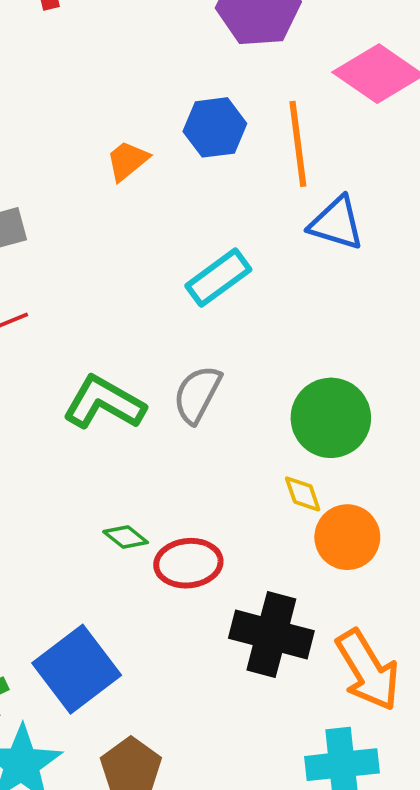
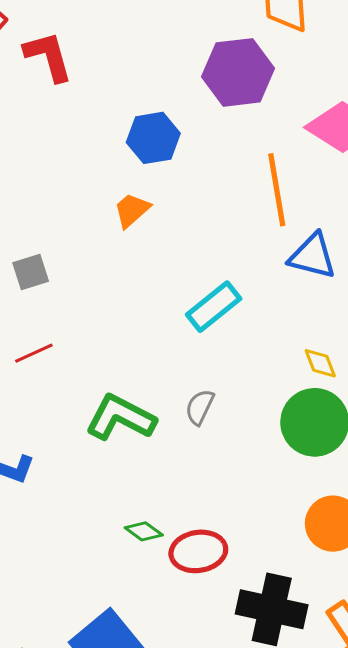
blue hexagon: (215, 127) -> (153, 138), moved
gray semicircle: (197, 394) -> (200, 407), size x0.7
yellow diamond: (303, 494) -> (320, 363), moved

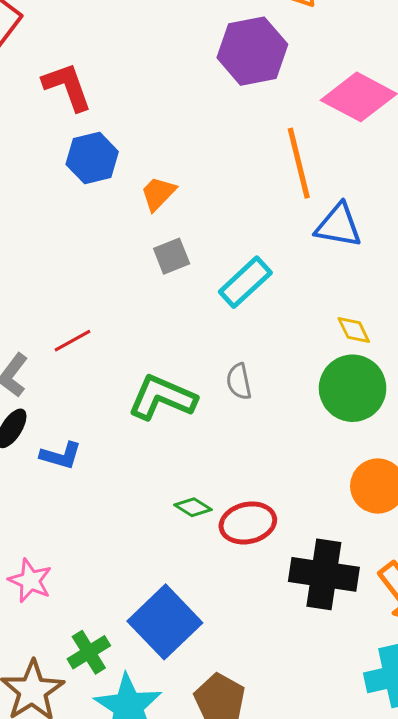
red L-shape: (48, 56) -> (67, 87), moved
blue hexagon: (153, 138) -> (92, 158), moved
gray square: (31, 272) -> (172, 256), moved
gray semicircle: (200, 407) -> (239, 382), turned -33

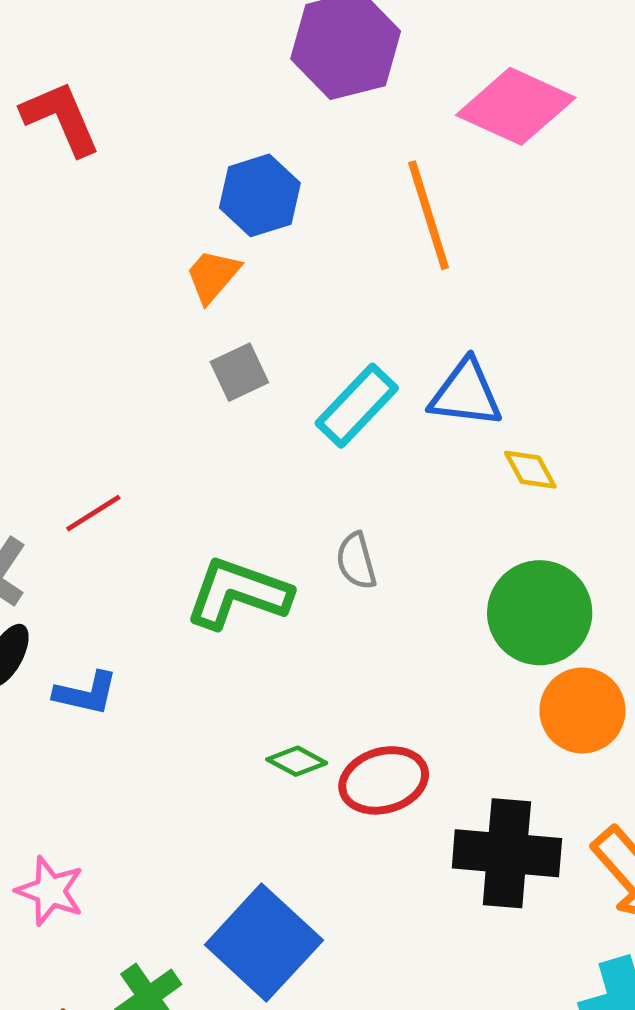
blue hexagon: (92, 158) -> (260, 195), moved
blue triangle: (338, 226) -> (466, 394), moved
green circle: (353, 388) -> (540, 613), moved

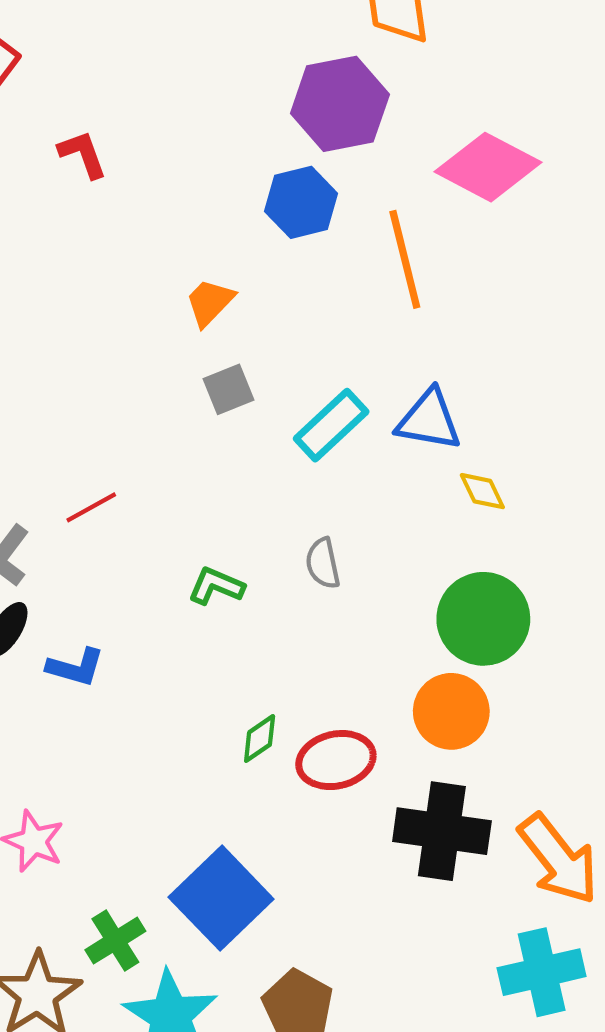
red L-shape: (61, 118) -> (83, 154), size x0.7
blue hexagon: (260, 195) -> (301, 202), moved
green L-shape: (238, 593) -> (216, 586), size x0.6
orange circle: (582, 710) -> (451, 711), moved
green diamond: (297, 761) -> (260, 738), turned -66

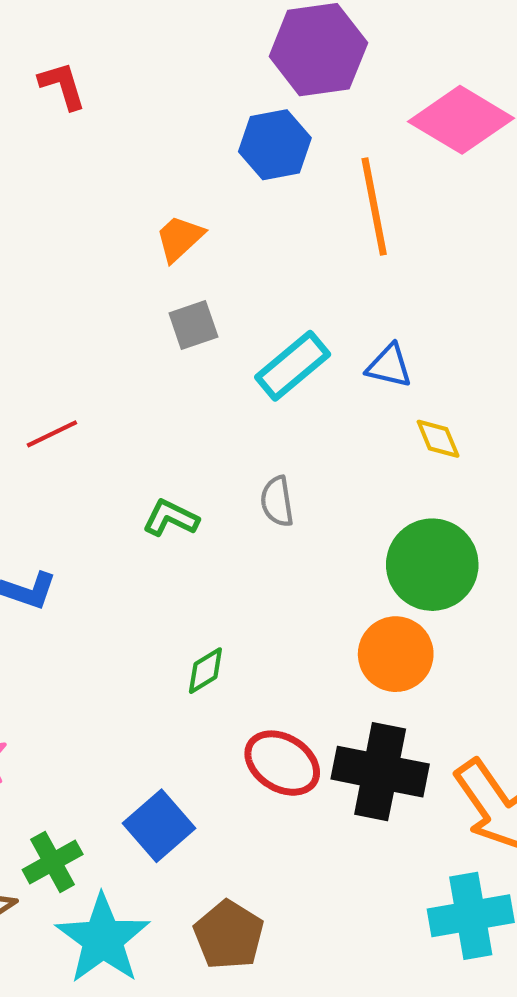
blue triangle: (429, 420) -> (389, 366), size x0.7
red ellipse: (336, 760) -> (282, 763), moved, turned 42
blue square: (221, 898) -> (159, 826), size x0.7

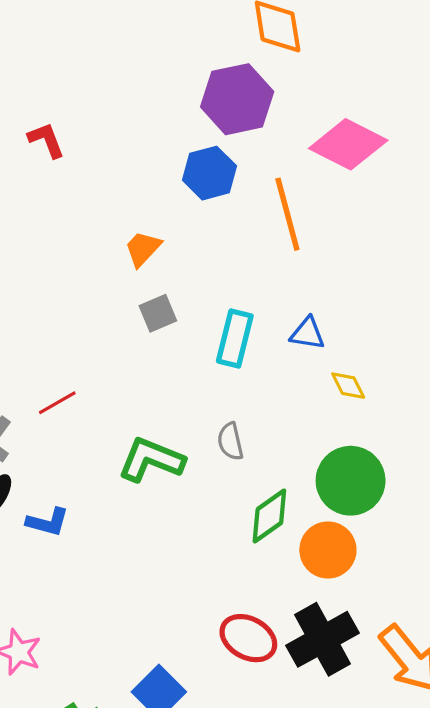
cyan rectangle: (293, 366) -> (235, 338), turned -32
green L-shape: (171, 518) -> (151, 460), size x1.6
green diamond: (205, 671) -> (269, 516), moved, size x1.5
black cross: (380, 772) -> (323, 639), turned -36

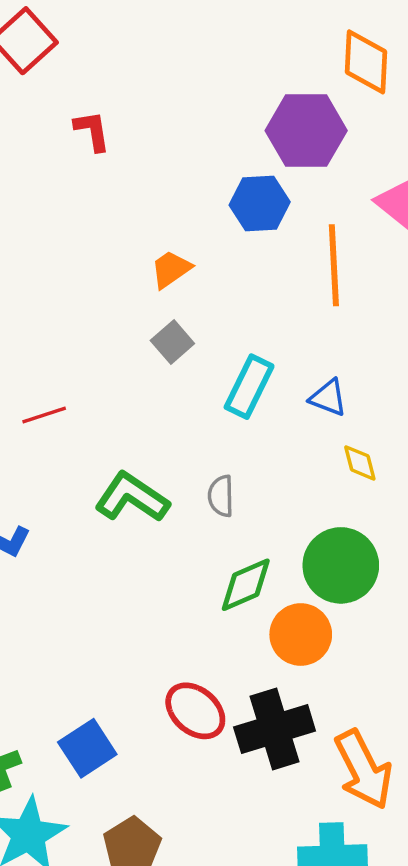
gray square: (158, 313) -> (172, 342), turned -30

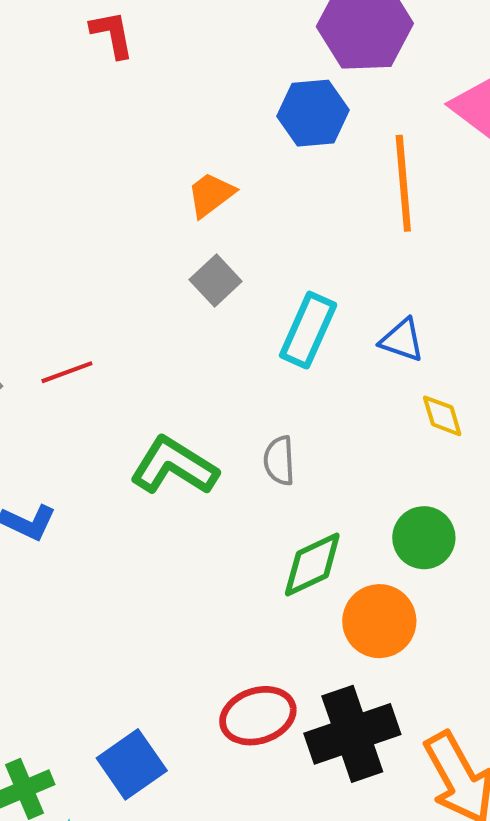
green circle: (341, 565) -> (424, 538), size x0.7
red ellipse: (195, 711) -> (258, 716), turned -56

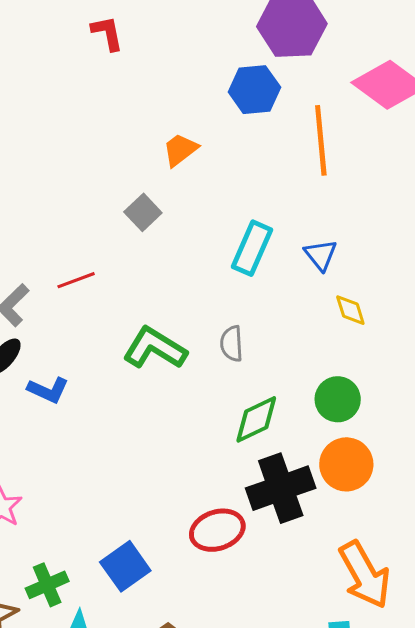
gray square: (216, 280) -> (143, 212), moved
blue triangle: (402, 340) -> (321, 255), turned 33
orange circle: (379, 621) -> (346, 464), moved
black cross: (352, 734) -> (281, 488), moved

